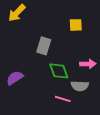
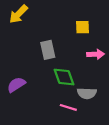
gray rectangle: (44, 46) -> (48, 50), turned -30
pink arrow: (88, 64) -> (96, 54), moved

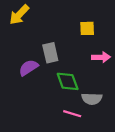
purple semicircle: (16, 85) -> (28, 68), moved

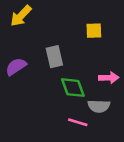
pink arrow: (101, 57) -> (109, 78), moved
purple semicircle: (28, 68) -> (16, 67), moved

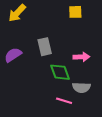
yellow square: (94, 31) -> (75, 12), moved
pink arrow: (109, 78) -> (81, 57), moved

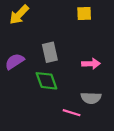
green diamond: (60, 72) -> (46, 81), moved

